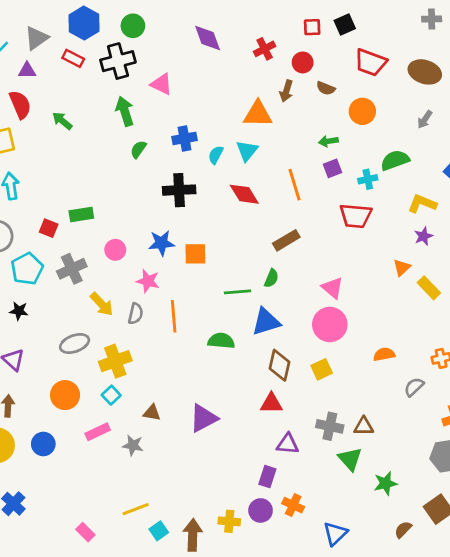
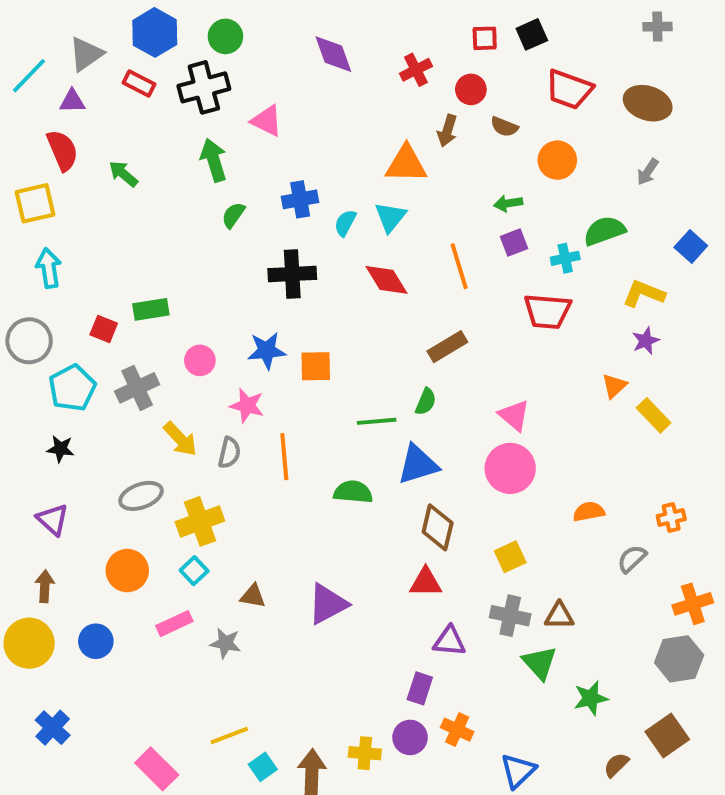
yellow square: (322, 369) -> (510, 557), moved
pink rectangle: (85, 532) -> (157, 769), size x1.5

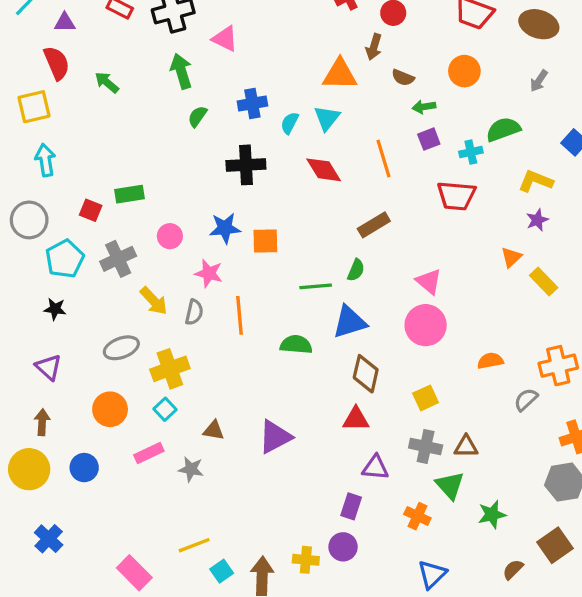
brown semicircle: (504, 127) -> (403, 78), moved
orange cross: (671, 518) -> (558, 366), size x1.6
orange cross: (457, 730) -> (417, 516), moved

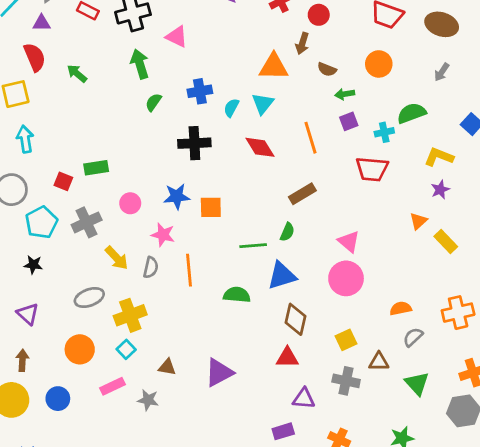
gray semicircle: (526, 400) -> (413, 337), moved
brown triangle: (466, 447) -> (379, 362), moved
green triangle: (450, 485) -> (417, 384), moved
purple rectangle: (351, 506) -> (283, 431), turned 55

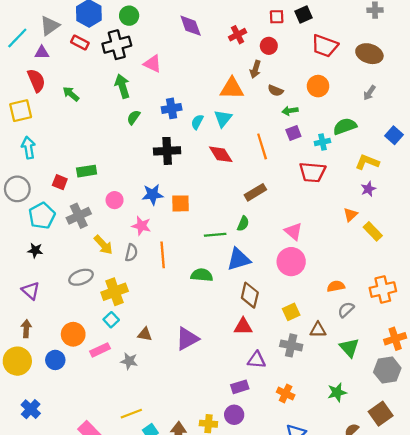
orange circle: (80, 349) -> (73, 334), moved

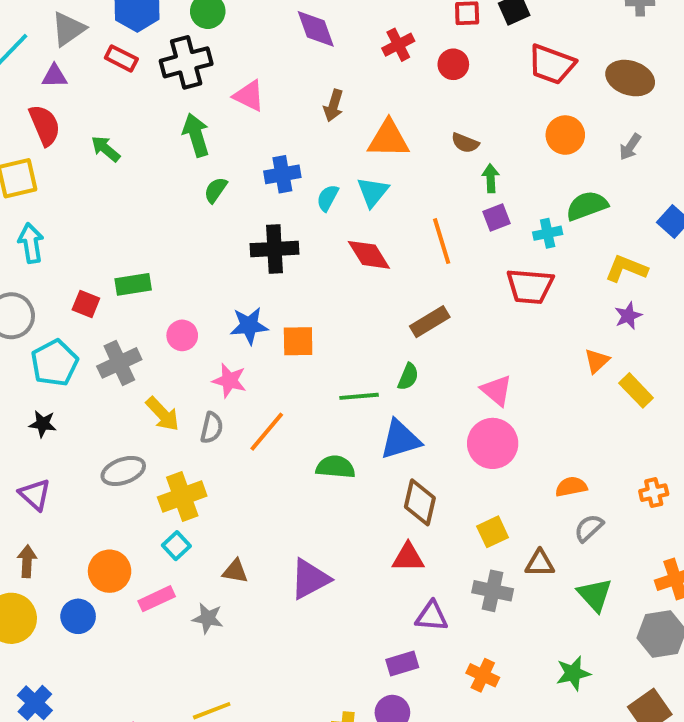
brown arrow: (255, 69) -> (333, 106), moved
orange circle: (318, 86) -> (565, 135), moved
green arrow: (290, 111) -> (491, 178), turned 96
orange line: (163, 255) -> (267, 432), turned 45
orange cross: (383, 290) -> (654, 493), size x0.6

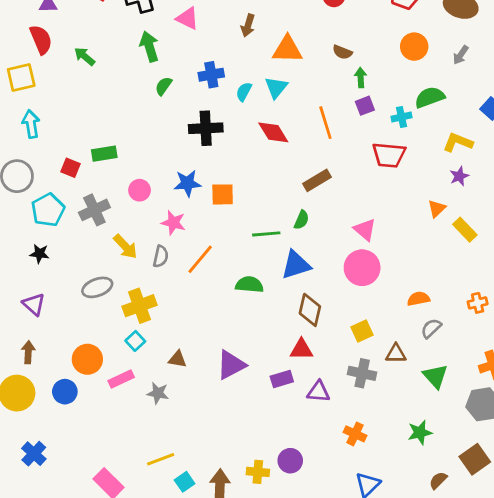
purple rectangle: (402, 663) -> (282, 379), moved

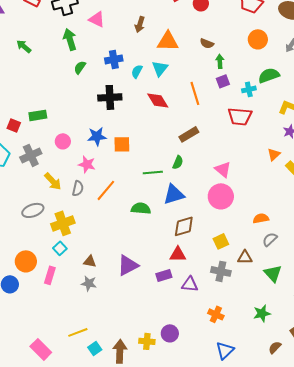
brown diamond: (310, 310) -> (184, 226), turned 60
pink rectangle: (121, 379) -> (50, 275), turned -48
gray star: (158, 393) -> (89, 283), moved

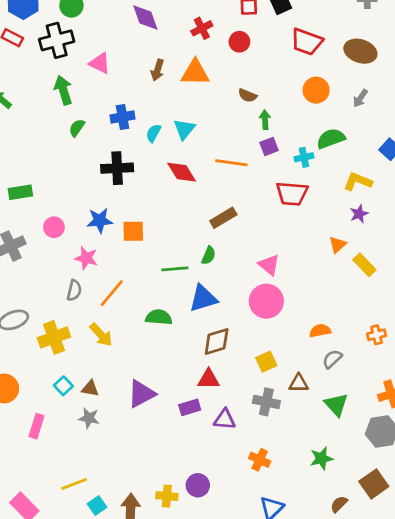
orange triangle: (168, 41) -> (195, 73), moved
orange line: (195, 93) -> (231, 163), turned -65
yellow arrow: (53, 181) -> (101, 335), moved
cyan square: (60, 248) -> (63, 386), moved
pink rectangle: (50, 275) -> (36, 426), moved

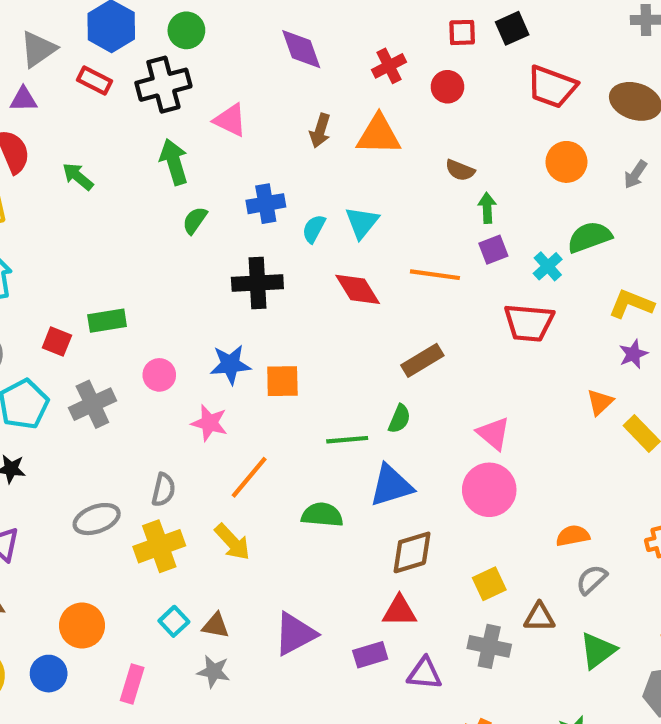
cyan cross: (304, 157) -> (548, 266), turned -30
gray semicircle: (74, 290) -> (163, 490), moved
green triangle: (336, 405) -> (598, 651), turned 35

